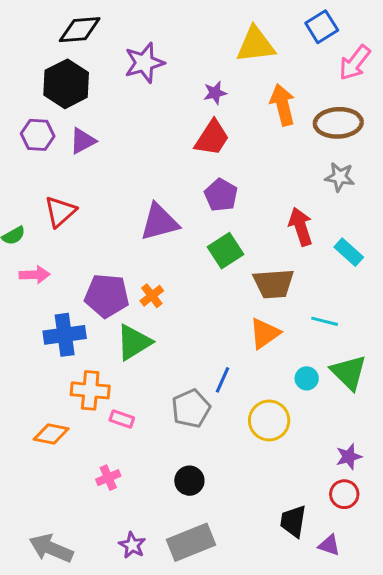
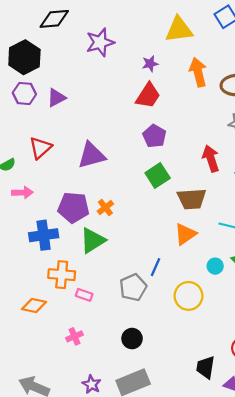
black hexagon: (66, 84) -> (24, 57), moved
purple triangle: (159, 222) -> (92, 155), moved

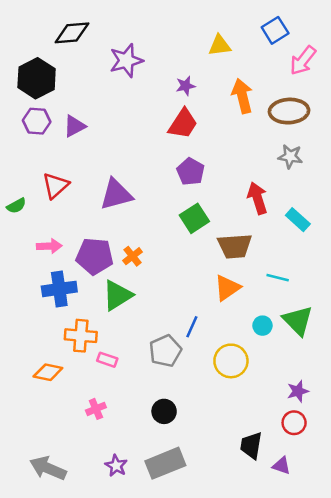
yellow triangle: (179, 30) -> (220, 45), size x0.7
pink arrow: (22, 193) -> (49, 246), moved

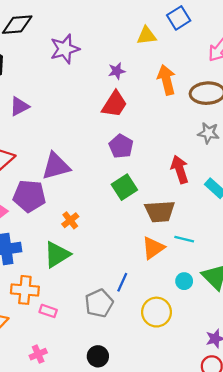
blue square: (275, 30) -> (179, 18), moved
purple pentagon: (95, 256) -> (29, 196), moved
cyan line: (278, 278) -> (184, 239), moved

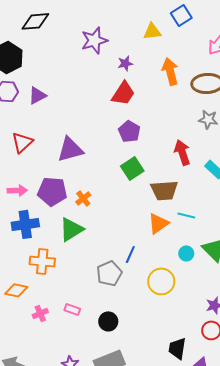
purple star: (65, 49) -> (94, 40), moved
purple pentagon: (29, 196) -> (52, 191), moved
pink rectangle: (48, 311) -> (72, 309), moved
pink cross: (38, 354) -> (40, 313), moved

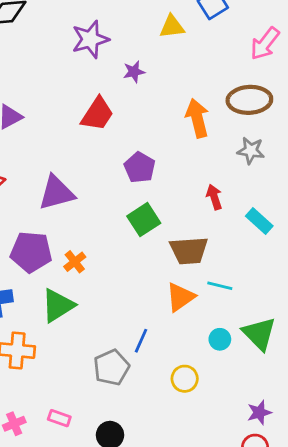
orange arrow: (170, 71) -> (197, 118), moved
red trapezoid: (123, 93) -> (97, 114), moved
red arrow: (182, 152) -> (214, 197), size x0.7
yellow circle: (161, 281) -> (185, 379), size x0.7

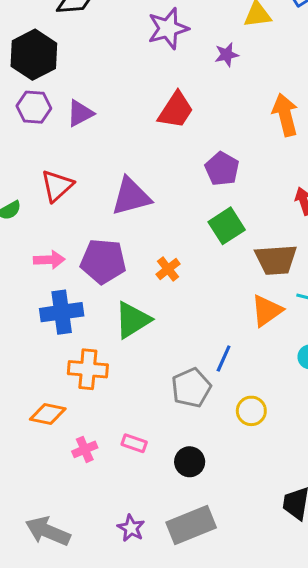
purple star: (134, 72) -> (227, 55), moved
orange cross: (75, 262) -> (168, 269), moved
yellow circle: (185, 379) -> (251, 411), moved

